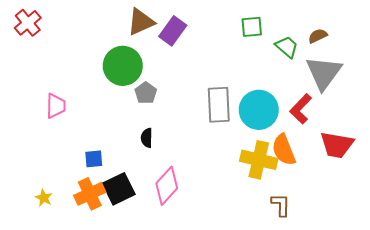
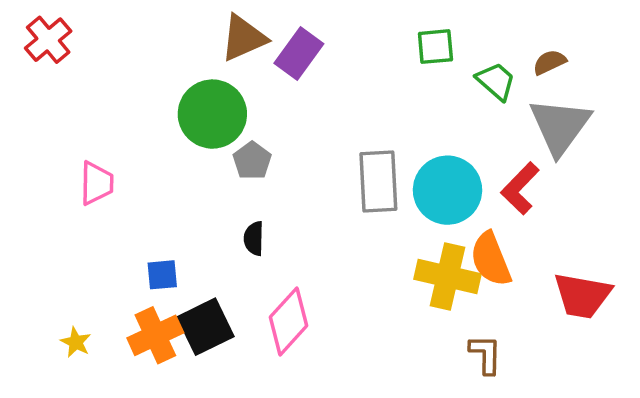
red trapezoid: (337, 145) -> (582, 296), moved

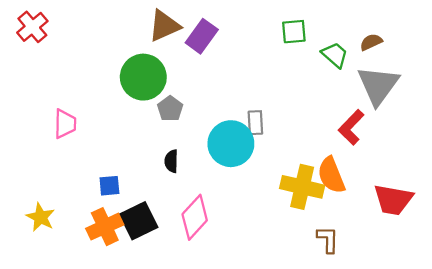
gray rectangle: (378, 181) -> (255, 123), size x0.6
cyan circle: (447, 190) -> (231, 144), moved
yellow star: (76, 342) -> (41, 217), moved, size x1.4

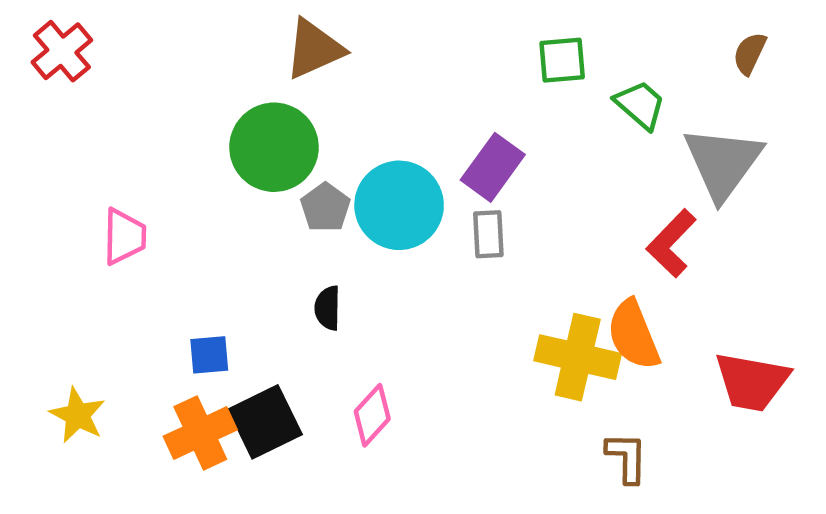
purple rectangle: (202, 36) -> (493, 167), moved
brown semicircle: (371, 42) -> (750, 53), moved, turned -40
cyan circle: (231, 144) -> (399, 205), moved
pink diamond: (195, 217) -> (372, 415), size x0.7

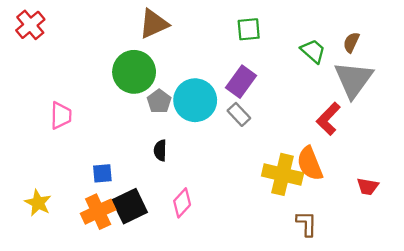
brown semicircle: (750, 53) -> (351, 42), moved
green square: (562, 60) -> (249, 29), moved
gray rectangle: (488, 234) -> (239, 114), turned -40
red trapezoid: (752, 382) -> (368, 186), size x0.6

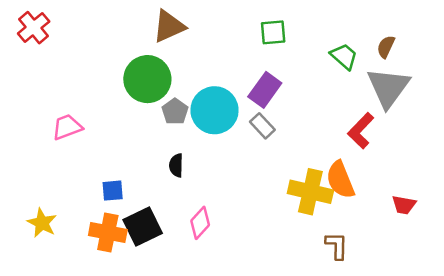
pink trapezoid: (61, 115) -> (67, 127), turned -112
orange cross: (98, 212) -> (108, 232), turned 36

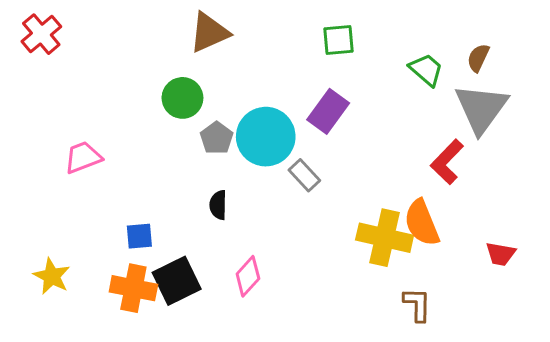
green circle: (147, 79) -> (182, 98), size x0.7
gray rectangle: (262, 126) -> (304, 175), moved

